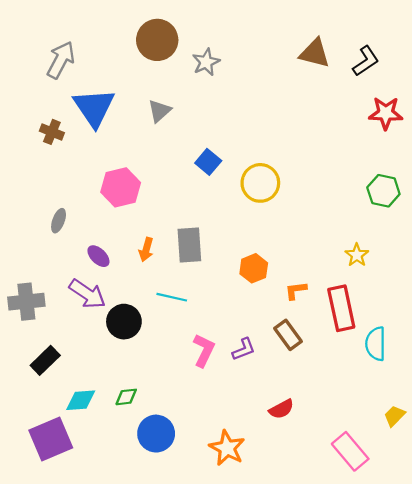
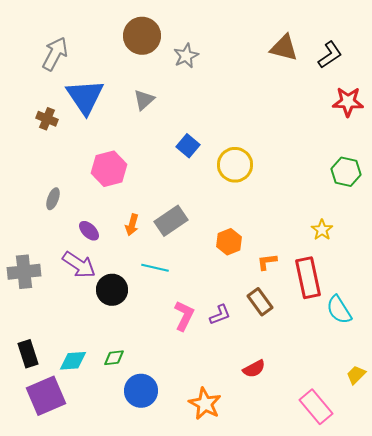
gray rectangle: (189, 245) -> (171, 221), turned 60
cyan semicircle: (376, 344) -> (339, 310), turned -32
black rectangle: (45, 360) -> (28, 354), moved, turned -64

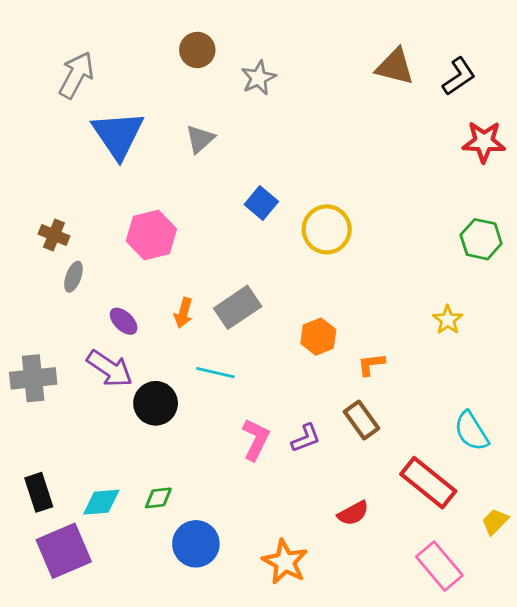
brown circle: (142, 36) -> (197, 50), size x0.7
brown cross: (47, 119) -> (54, 235), moved
red rectangle: (308, 278) -> (428, 483), moved, turned -39

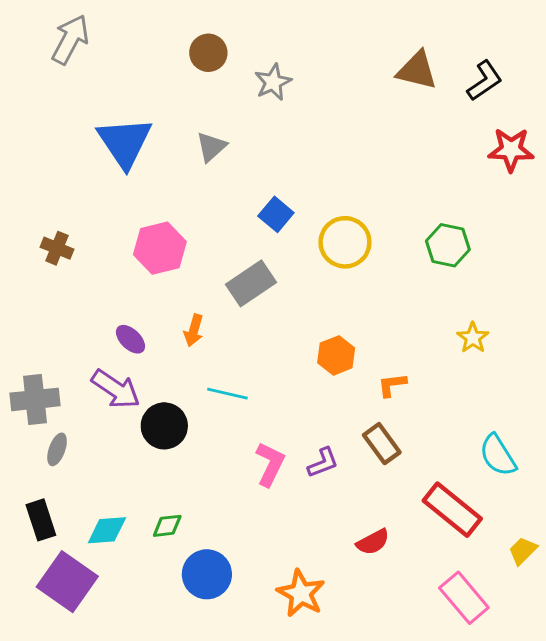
gray arrow: (76, 75) -> (70, 40), moved
green hexagon: (481, 239) -> (448, 245), moved
gray ellipse: (73, 277) -> (57, 449), moved
gray rectangle: (238, 307) -> (251, 283), moved
purple square: (64, 551) -> (67, 582), turned -32

